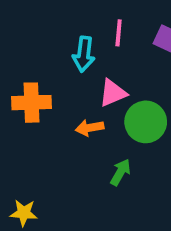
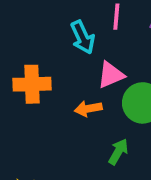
cyan arrow: (84, 54) -> (83, 37), turned -32

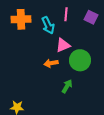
orange cross: (32, 84) -> (21, 19), moved

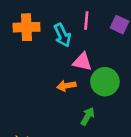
pink triangle: (63, 45) -> (82, 62), turned 35

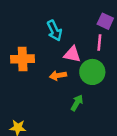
pink line: (86, 21) -> (99, 42), moved
orange cross: (27, 27) -> (23, 59), moved

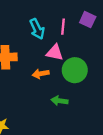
pink line: (99, 42) -> (63, 27), moved
green arrow: (77, 103) -> (59, 101), turned -112

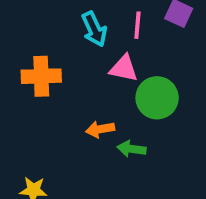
orange arrow: (41, 74) -> (100, 129), moved

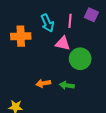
orange cross: (41, 76) -> (21, 36), moved
orange arrow: (100, 129) -> (43, 83), moved

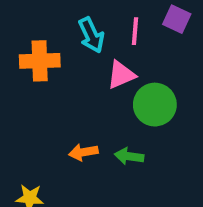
pink triangle: (63, 43) -> (121, 75), turned -35

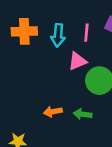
cyan arrow: (91, 35) -> (58, 35), turned 30
orange cross: (40, 61) -> (24, 31), moved

